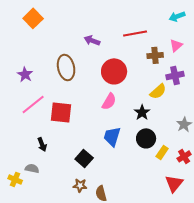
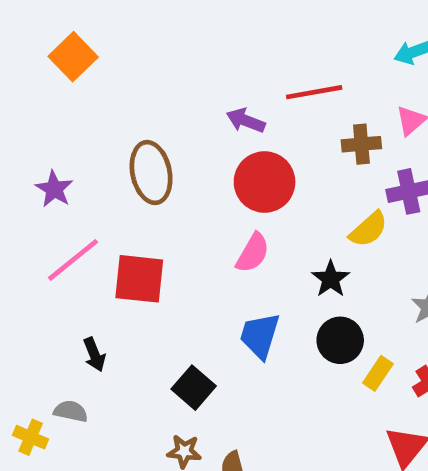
purple arrow: (92, 40) -> (246, 121), moved

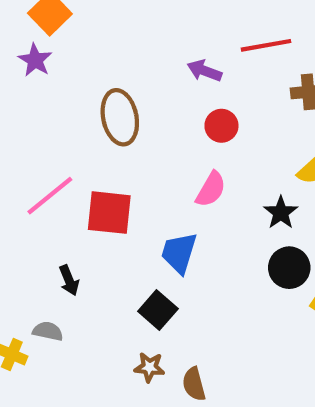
red circle: (265, 182) -> (221, 126), size x0.6
purple star: (54, 189) -> (35, 60), moved
blue trapezoid: (260, 336) -> (179, 253), moved

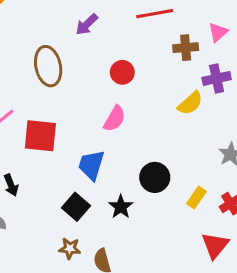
purple arrow: (205, 71) -> (87, 24), moved, turned -65
black star: (281, 213) -> (121, 207), moved
black circle: (289, 268) -> (155, 177), moved

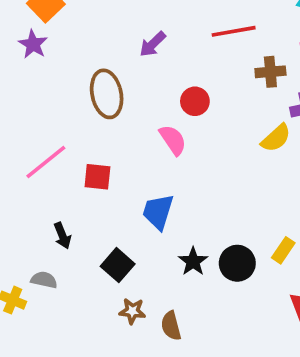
pink semicircle: (115, 119) -> (173, 140), moved, turned -64
red square: (40, 136) -> (97, 177), size x0.7
black circle: (155, 177) -> (237, 263), moved
black square: (76, 207) -> (118, 265), moved

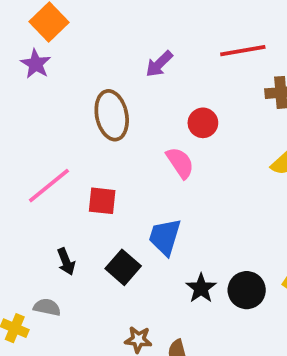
black square: (118, 265) -> (123, 267), moved

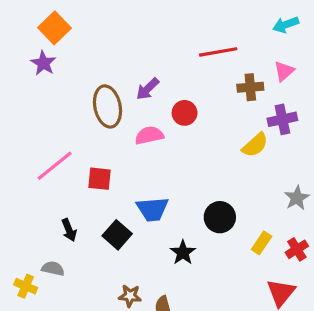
purple arrow: (159, 64) -> (148, 89), moved
pink semicircle: (180, 163) -> (149, 135), moved, turned -68
blue trapezoid: (165, 237) -> (152, 209), turned -112
black circle: (247, 290) -> (220, 217), moved

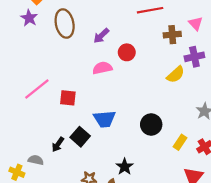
pink triangle: (284, 71) -> (196, 24), turned -32
brown ellipse: (108, 106) -> (65, 24), moved
black arrow: (69, 230) -> (58, 144), moved, turned 56
black star: (183, 252) -> (125, 167), moved

